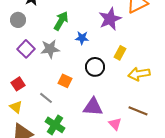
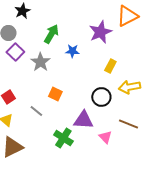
purple square: (26, 49) -> (15, 52), moved
gray star: (50, 49) -> (40, 62), turned -30
black circle: (95, 67) -> (101, 97), moved
green cross: (55, 125) -> (63, 138), moved

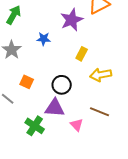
green arrow: (51, 34) -> (14, 15), moved
black circle: (101, 97) -> (62, 85), moved

